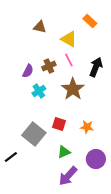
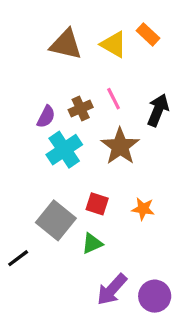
brown triangle: (40, 27) -> (66, 44), size x1.5
yellow triangle: (69, 39) -> (114, 44), moved
cyan cross: (39, 91) -> (64, 150), size x1.5
green triangle: (64, 152) -> (92, 243), moved
purple circle: (96, 159) -> (155, 296), moved

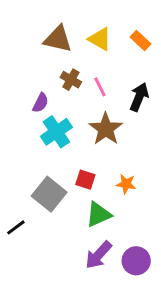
orange rectangle: (148, 34) -> (140, 40), moved
brown cross: (81, 108) -> (71, 80), moved, turned -36
green triangle: (92, 243) -> (98, 214), moved, size x1.4

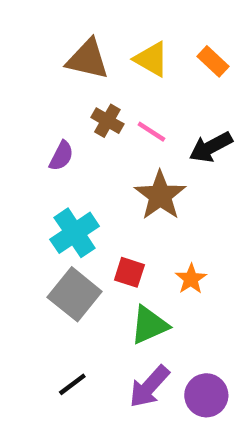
pink line: (100, 87) -> (151, 132), turned -30
black arrow: (139, 97) -> (211, 147), turned -140
cyan cross: (56, 132) -> (75, 233), moved
orange star: (126, 184) -> (191, 279), turned 30
black line: (16, 227) -> (72, 384), moved

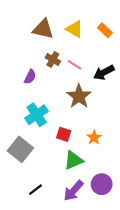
gray square: (75, 294) -> (20, 149), moved
purple circle: (206, 395) -> (102, 184), moved

